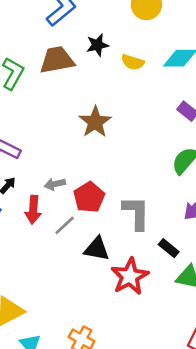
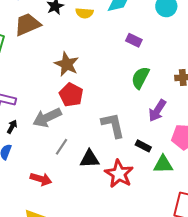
gray arrow: (55, 184) -> (47, 118), size x1.8
red pentagon: (89, 197) -> (71, 95), moved
red arrow: (33, 210) -> (41, 179), moved, turned -65

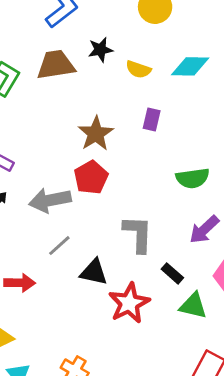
purple rectangle: (134, 40) -> (152, 119), moved, turned 63
green semicircle: (140, 78) -> (193, 178), turned -140
red arrow: (41, 179) -> (20, 283), turned -30

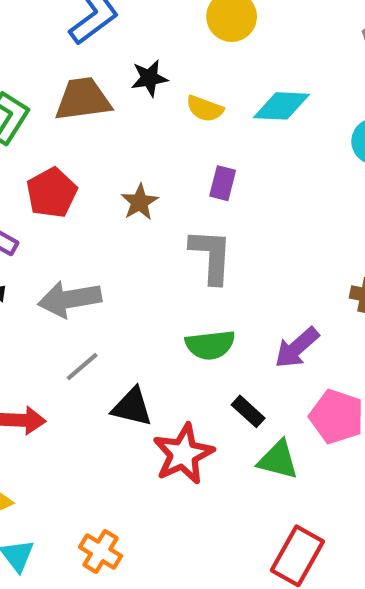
brown star: (96, 134) -> (140, 202), size x0.7
red pentagon: (91, 177) -> (52, 193), moved
green semicircle: (193, 178) -> (210, 345), moved
gray L-shape: (138, 234) -> (211, 256), moved

